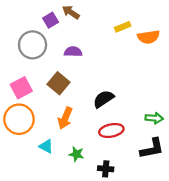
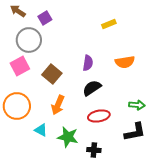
brown arrow: (71, 12) -> (18, 11), moved
orange semicircle: (149, 37) -> (125, 62), moved
purple semicircle: (73, 52) -> (88, 63), moved, turned 98
pink square: (21, 88) -> (20, 66), moved
green star: (76, 154) -> (68, 137), size x1.5

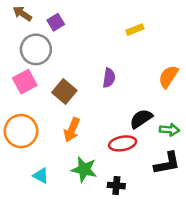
orange semicircle: (125, 62) -> (168, 77), moved, turned 132
black semicircle: (92, 88) -> (141, 119), moved
cyan triangle: (41, 130) -> (41, 176), moved

